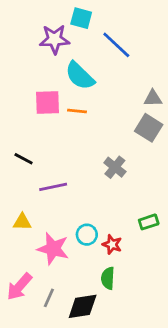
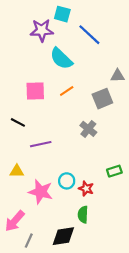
pink square: (47, 102) -> (35, 91), moved
orange line: (77, 111) -> (67, 91), moved, turned -40
gray square: (149, 128) -> (102, 99), moved, turned 36
gray line: (49, 298) -> (29, 241), moved

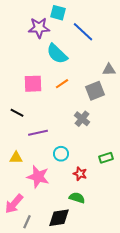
cyan circle: (67, 181) -> (61, 154), moved
green semicircle: (83, 215) -> (77, 198), turned 105

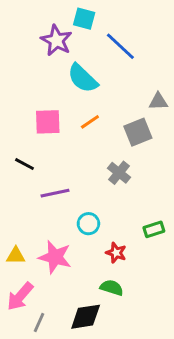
purple star: (39, 28) -> (56, 40), turned 30
yellow triangle: (16, 158) -> (16, 256), moved

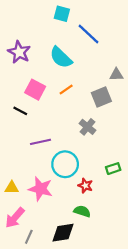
purple star: (56, 40) -> (19, 52), moved
pink square: (48, 122) -> (35, 90), turned 30
black line: (24, 164) -> (20, 111), moved
cyan circle: (88, 224) -> (65, 164), size x1.6

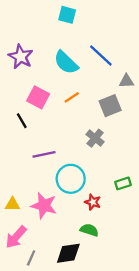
blue line: (89, 34) -> (101, 56), moved
black line: (20, 111) -> (22, 121), turned 32

